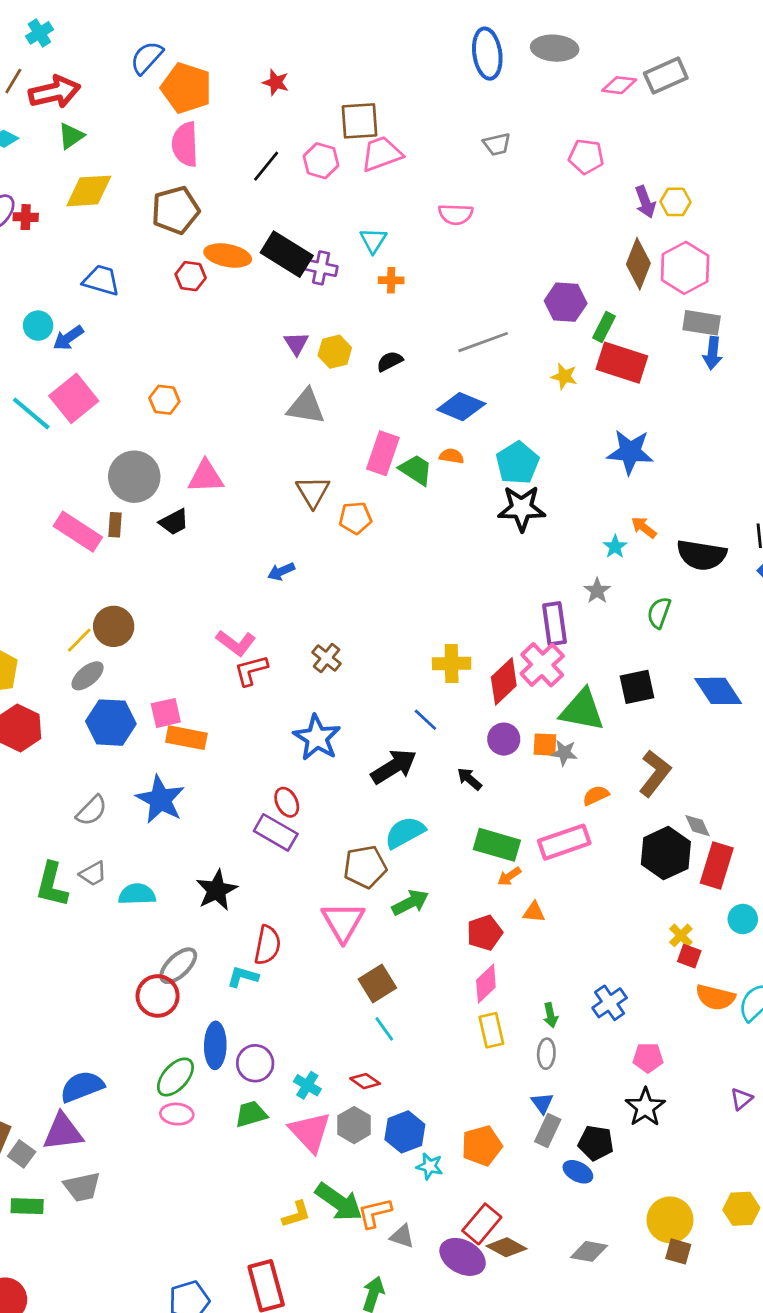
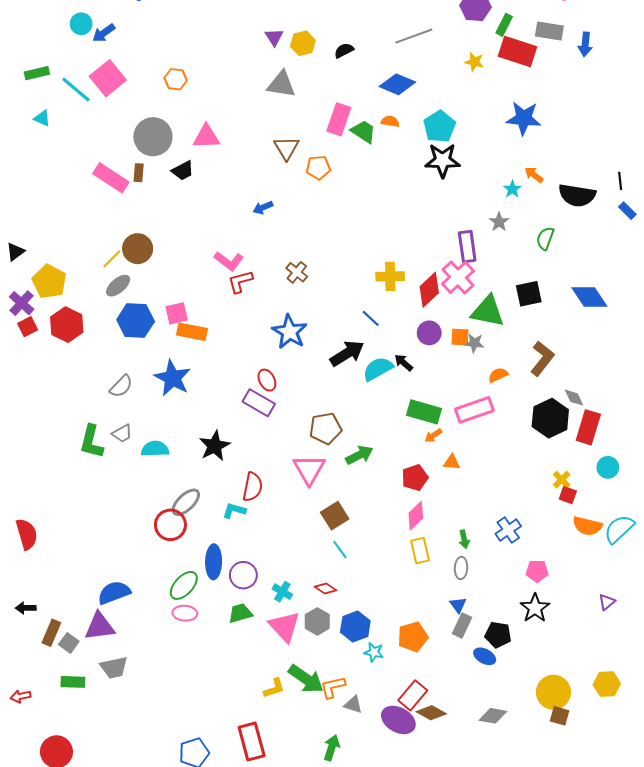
gray rectangle: (702, 323) -> (549, 31), moved
cyan semicircle: (405, 832) -> (378, 369), moved

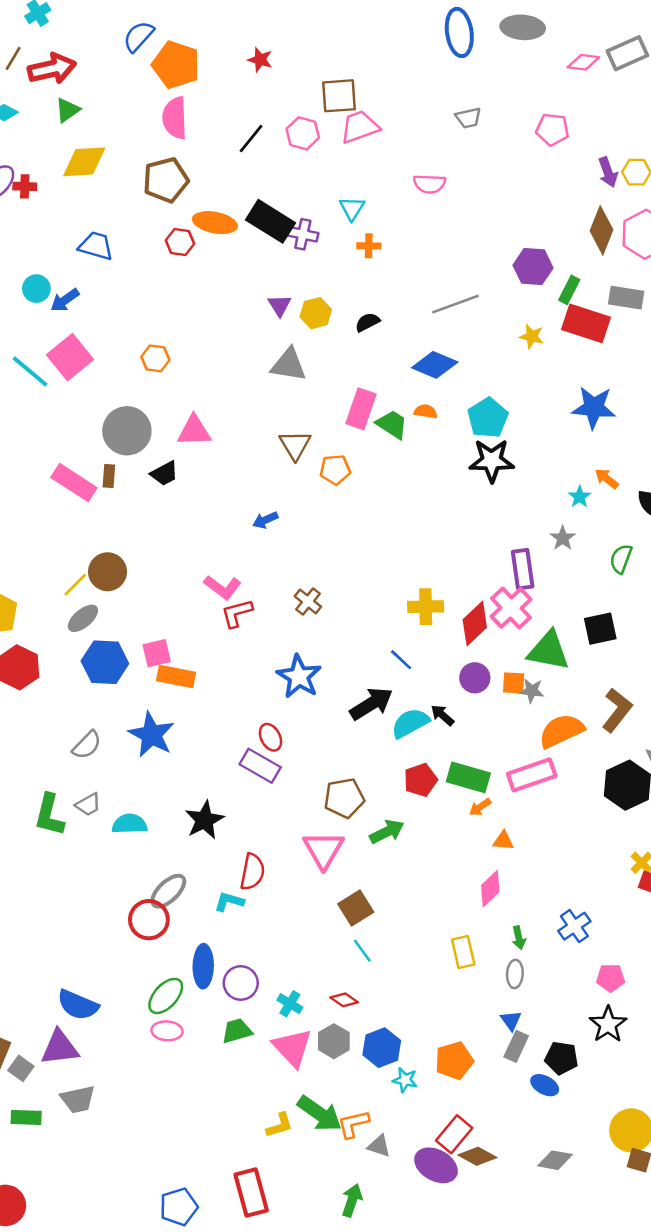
orange semicircle: (498, 375) -> (561, 731), size x1.8
red pentagon: (415, 478) -> (420, 780), moved
pink diamond: (416, 516) -> (490, 889), moved
blue semicircle: (114, 593) -> (78, 1005), turned -136

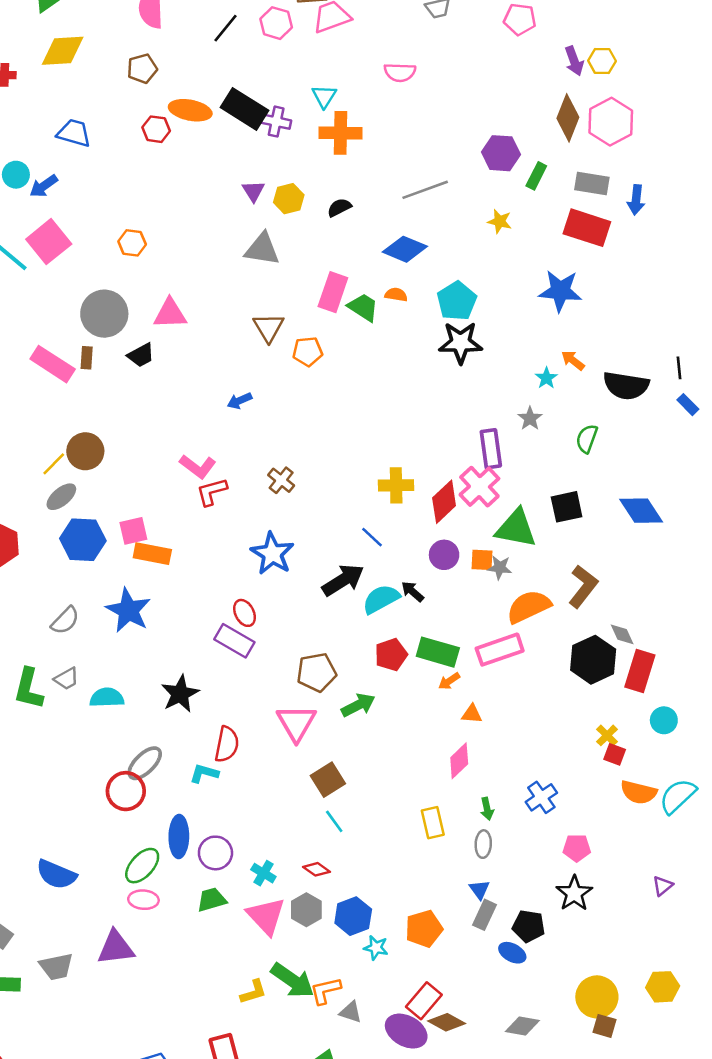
brown pentagon: (166, 180) -> (142, 69), size x0.7
orange cross: (369, 246) -> (341, 133), size x1.8
red rectangle: (586, 323) -> (587, 228), moved
purple triangle: (60, 1048) -> (116, 948), moved

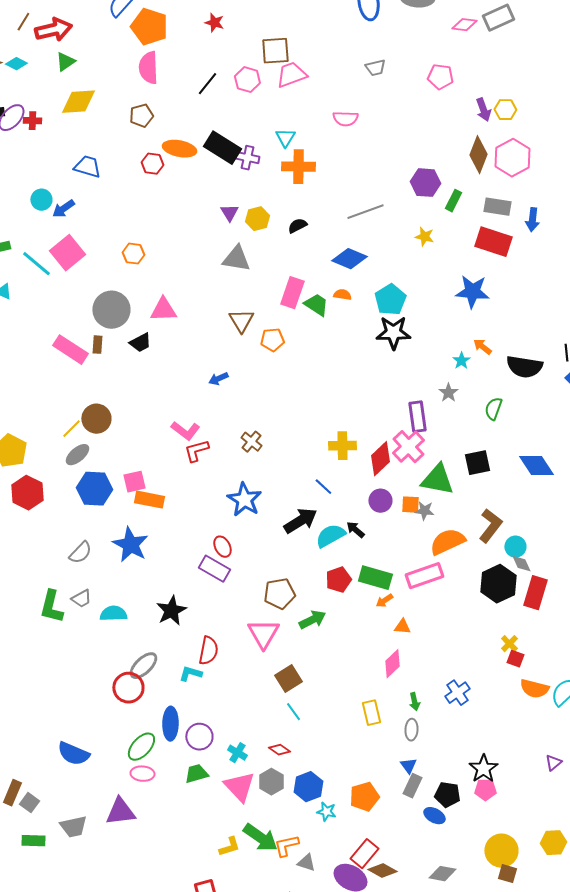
cyan circle: (664, 720) -> (515, 547), moved
pink pentagon: (577, 848) -> (485, 790), moved

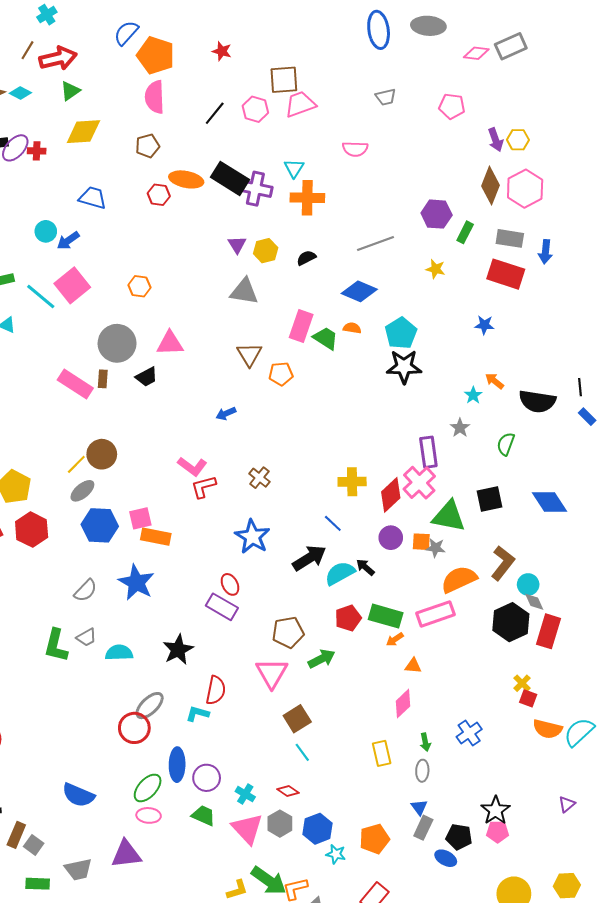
purple cross: (247, 158) -> (255, 189), size x1.4
blue star: (472, 292) -> (484, 325), size x0.6
green trapezoid: (196, 774) -> (204, 815), turned 40

